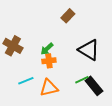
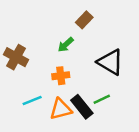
green arrow: (47, 49) -> (66, 45), moved
black rectangle: (94, 86) -> (82, 107), moved

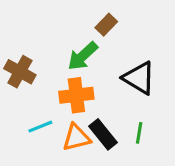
green arrow: (66, 45) -> (83, 56), size x1.5
orange cross: (61, 76) -> (76, 95), size x1.5
green line: (102, 99) -> (139, 133), moved, turned -56

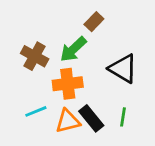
brown cross: (20, 72) -> (35, 56), moved

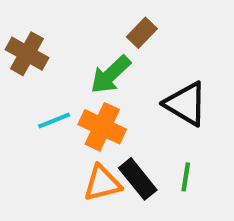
brown cross: (35, 56) -> (27, 54), moved
orange cross: (68, 84) -> (102, 127), turned 32
cyan line: (36, 111) -> (54, 121), moved

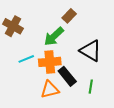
orange cross: (102, 127) -> (50, 62), turned -30
black rectangle: (138, 179) -> (67, 76), moved

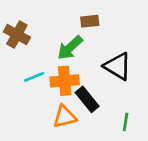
brown rectangle: (69, 16) -> (90, 21), turned 40
green line: (91, 87) -> (126, 122), moved

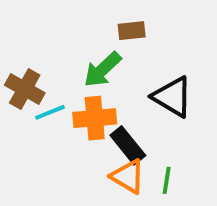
brown cross: (17, 34) -> (25, 89), moved
orange triangle: (65, 117) -> (128, 176), moved, turned 45
green line: (126, 122) -> (167, 180), moved

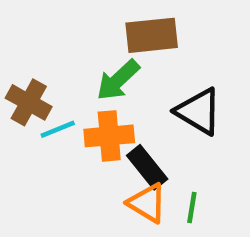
brown rectangle: (132, 31) -> (152, 35), size x1.6

